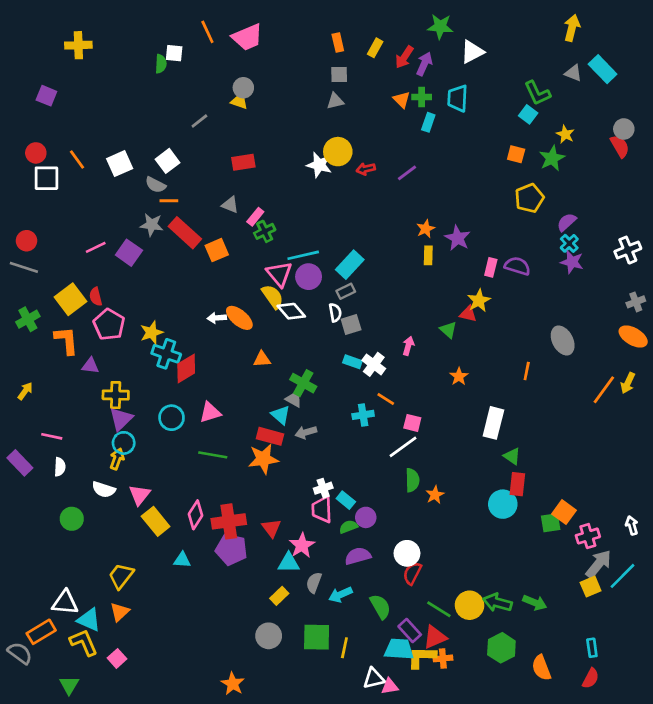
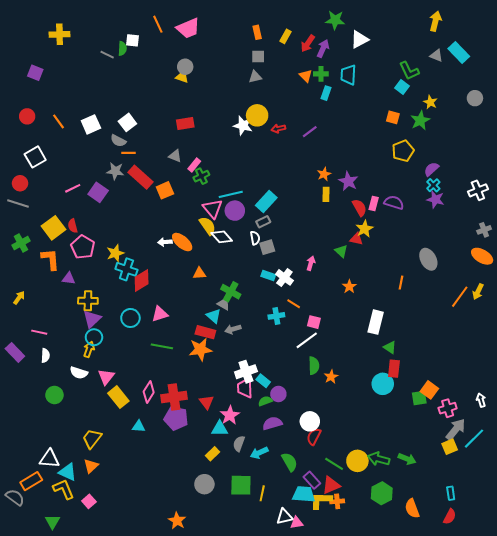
gray line: (199, 121) -> (107, 55), moved, turned 64
red semicircle: (620, 146) -> (359, 208), moved
white square: (46, 178) -> (35, 157), moved, turned -30
white cross: (323, 488) -> (246, 372), size x1.5

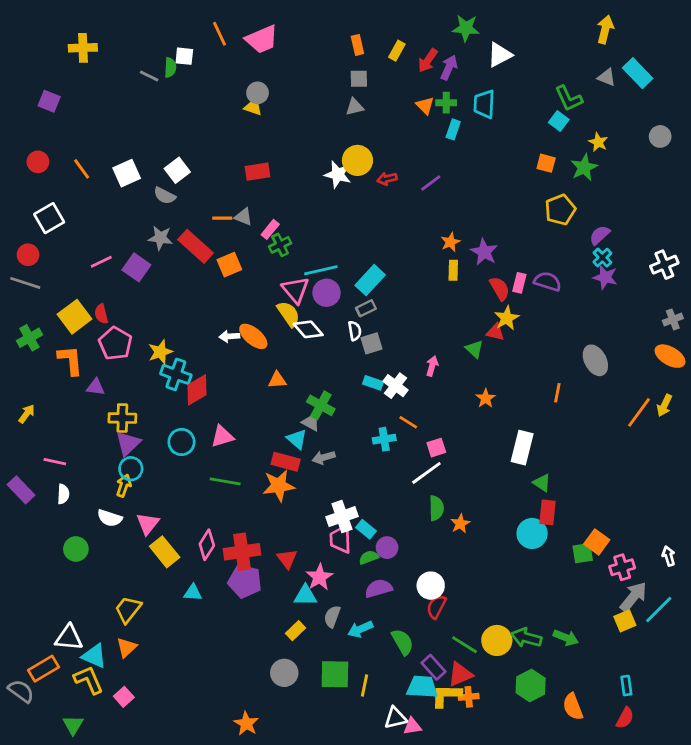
orange line: (128, 153) -> (222, 218), moved
pink square: (314, 322) -> (436, 448), turned -32

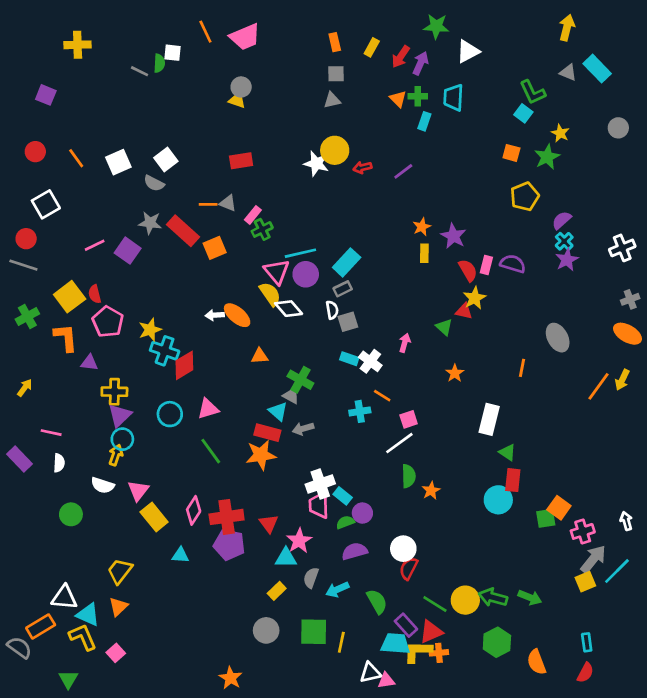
purple star: (605, 277) -> (567, 260), turned 30
green line: (225, 481) -> (211, 451), turned 44

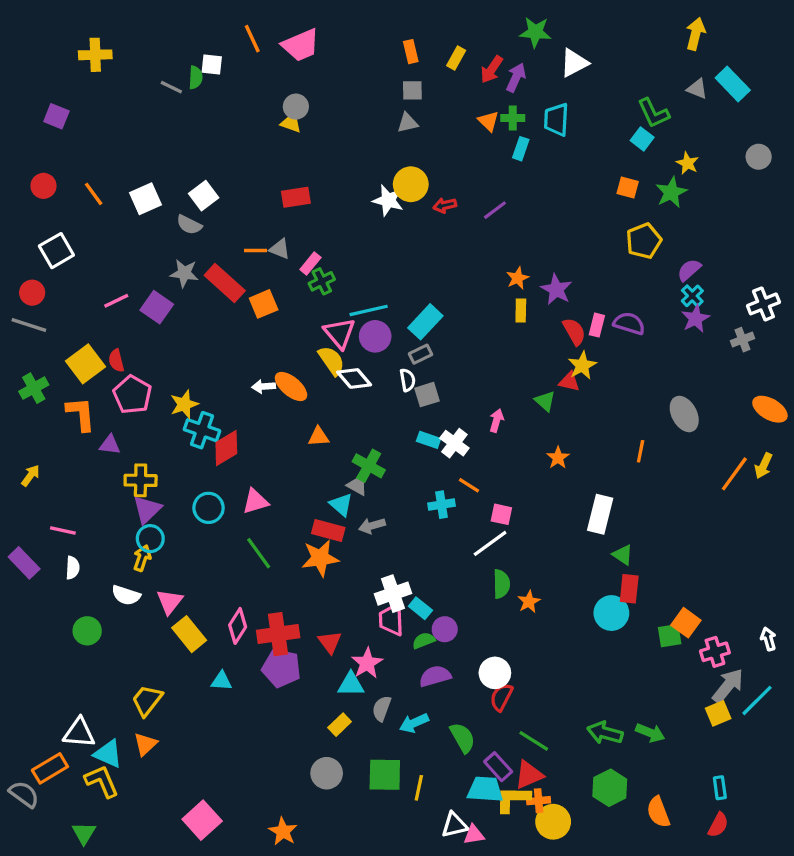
gray cross: (630, 299) -> (742, 340), moved
pink square: (409, 419) -> (501, 514), turned 30
yellow circle: (465, 600) -> (553, 822), moved
pink square: (116, 653) -> (202, 820), moved, size x1.6

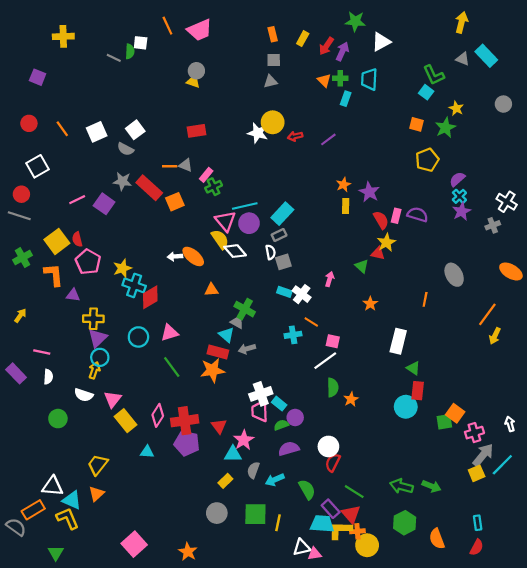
white cross: (763, 304) -> (507, 202), turned -36
yellow arrow: (763, 466) -> (495, 336), moved
red triangle: (529, 775) -> (351, 514), turned -48

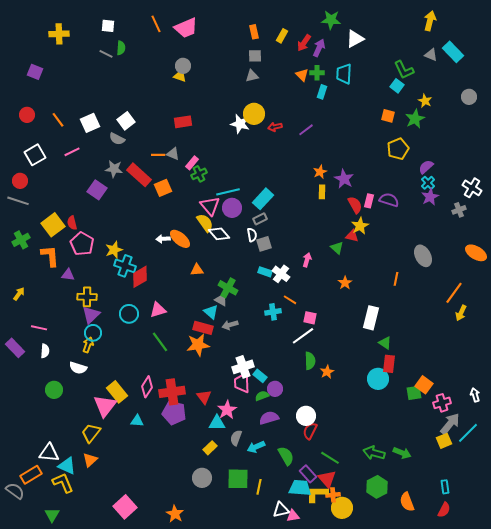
white square: (141, 43) -> (108, 26), moved
pink line: (77, 200) -> (72, 152), moved
pink triangle: (113, 399) -> (105, 406), moved, size x1.4

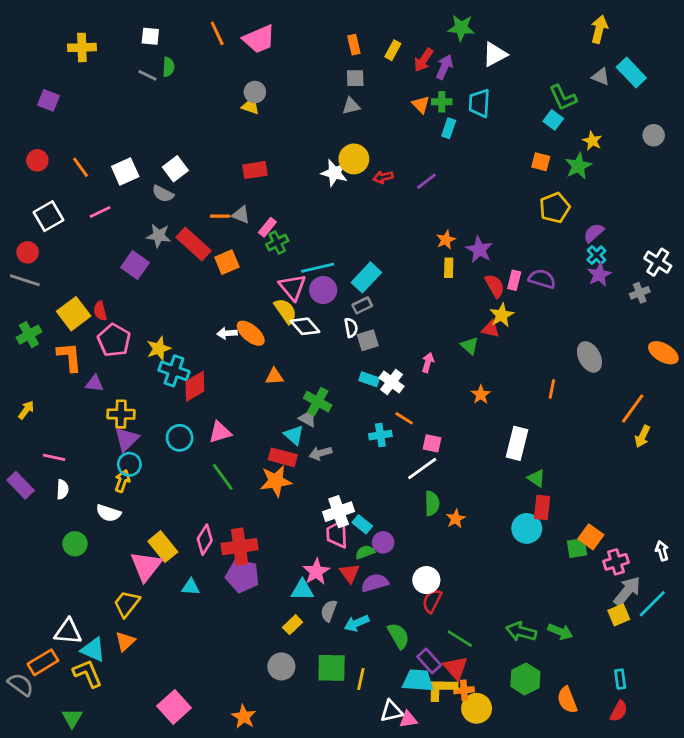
red triangle: (204, 397) -> (350, 573), moved

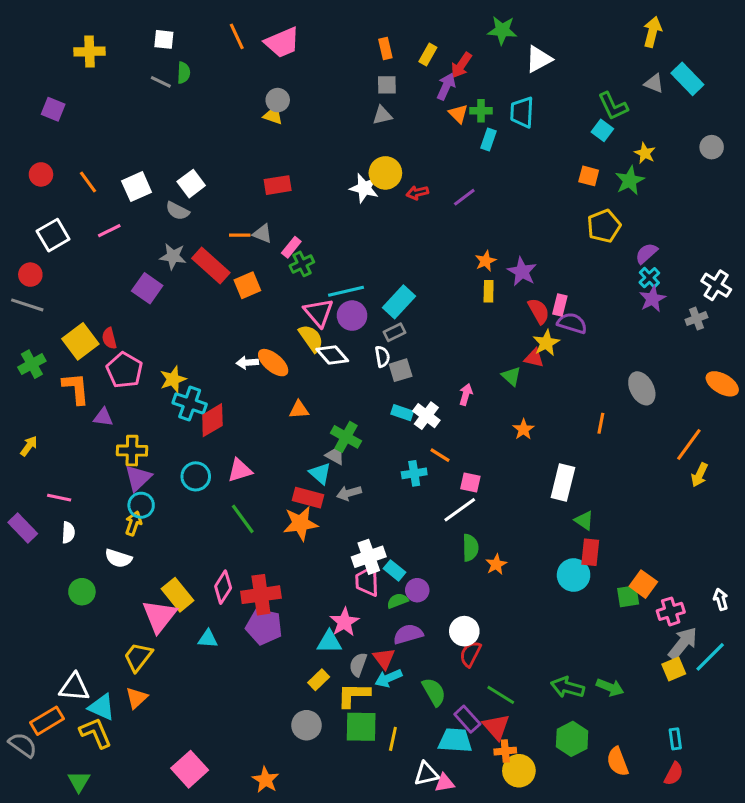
purple arrow: (444, 67) -> (446, 86), moved
purple semicircle: (542, 279) -> (572, 323), moved
red triangle: (350, 573) -> (384, 658), moved
yellow L-shape: (442, 689) -> (354, 695), moved

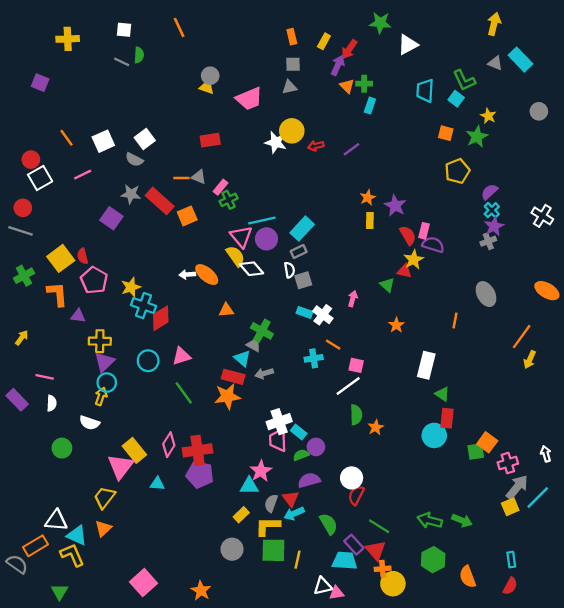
pink trapezoid: (282, 42) -> (249, 99), moved
cyan trapezoid: (522, 112) -> (425, 91), moved
red circle: (41, 174) -> (31, 160), moved
gray cross: (696, 319) -> (488, 241), moved

